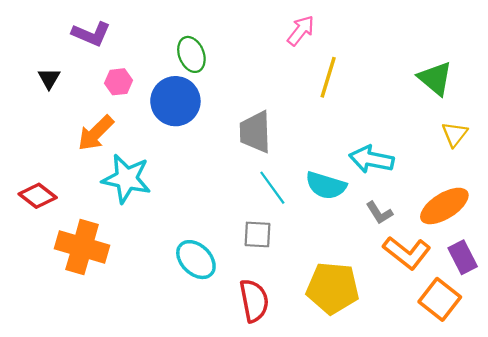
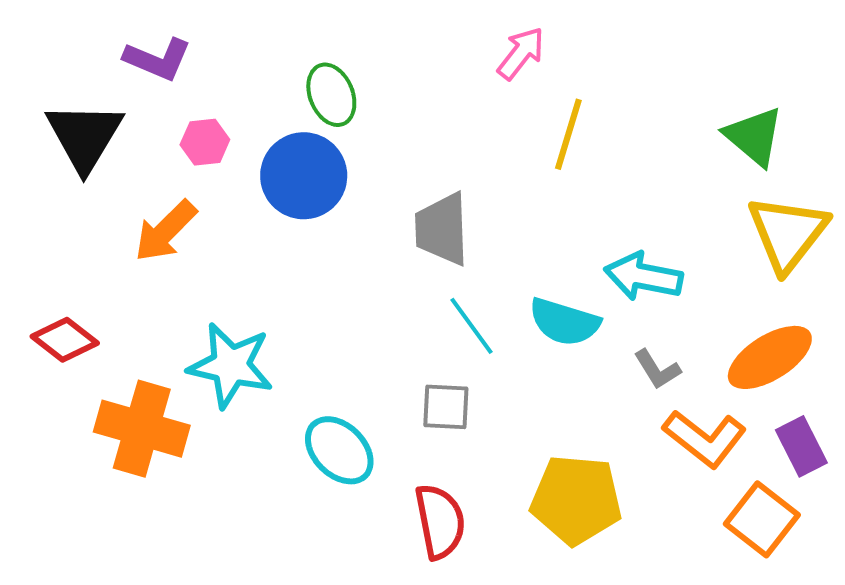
black triangle: (49, 78) -> (84, 136), size x2.0
yellow triangle: (455, 134) -> (788, 233), size x1.8
cyan star: (126, 179) -> (231, 365), moved

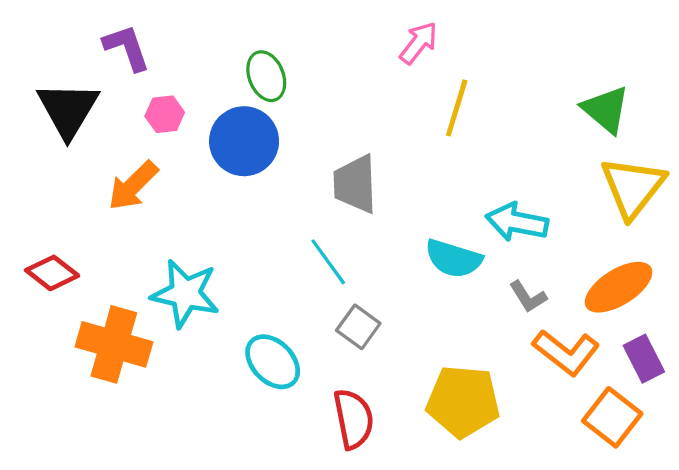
purple L-shape: (158, 59) -> (127, 48), turned -132
cyan line: (472, 326) -> (328, 262), moved
gray square: (446, 407) -> (358, 327), turned 33

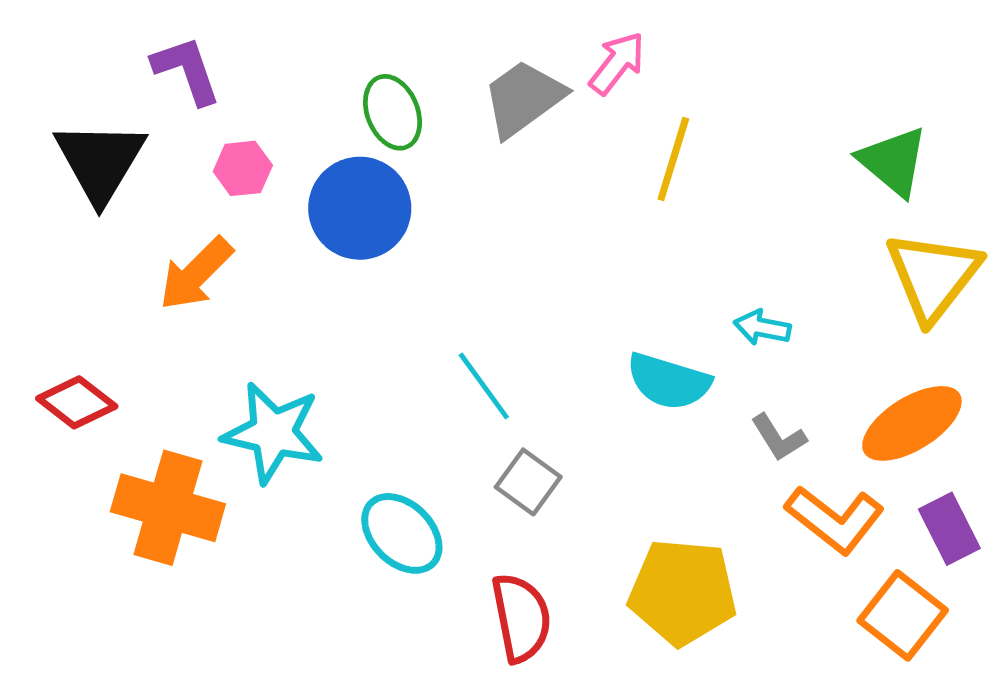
gray trapezoid: (355, 184) -> (524, 98), moved, turned 56
cyan arrow: (517, 222) -> (762, 328), size x0.6

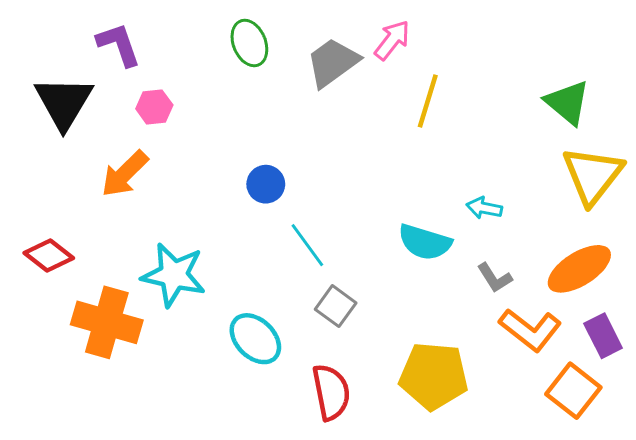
green ellipse: (393, 112) -> (249, 43), moved
blue circle: (360, 208) -> (266, 184), moved, size x0.6

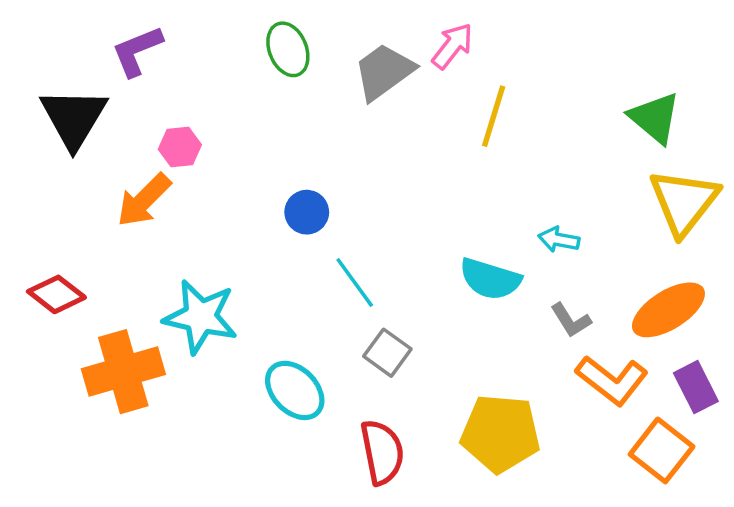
purple L-shape: (119, 45) -> (137, 51), turned -93
pink hexagon: (154, 107) -> (180, 147), moved
orange cross: (107, 322) -> (123, 372), turned -32

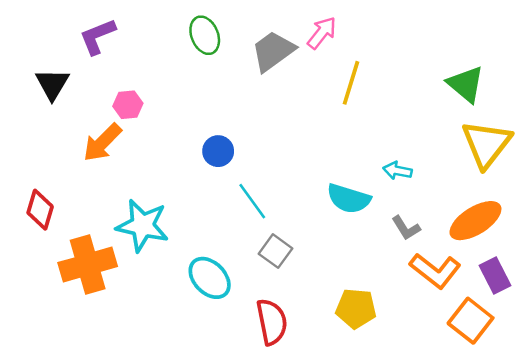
black triangle: (74, 118) -> (52, 84), size x0.7
red diamond: (56, 294) -> (40, 210), turned 69
yellow pentagon: (500, 433) -> (356, 308), size x0.7

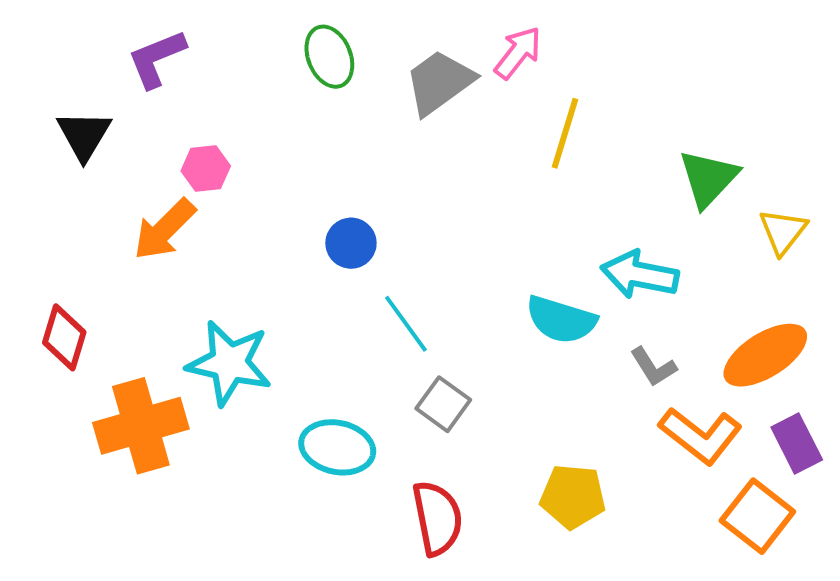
green triangle: (466, 84) -> (708, 178), moved, turned 33
yellow triangle: (486, 144) -> (783, 231), size x0.6
cyan arrow: (397, 171) -> (640, 275), size x1.6
cyan ellipse: (210, 278) -> (337, 447), turned -33

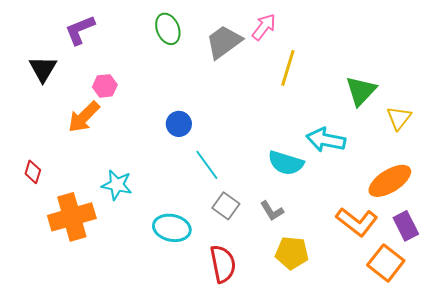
red diamond: (64, 337) -> (33, 172), size x0.7
cyan star: (229, 363) -> (117, 185), size x0.7
gray L-shape: (653, 367) -> (272, 211), moved

